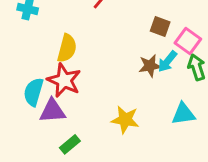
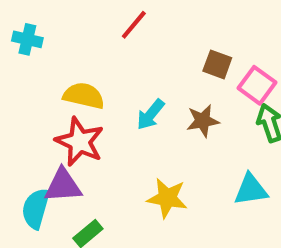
yellow semicircle: (67, 48) -> (84, 96), turned -92
cyan arrow: (167, 61) -> (151, 115), moved
cyan semicircle: (33, 92) -> (36, 208), moved

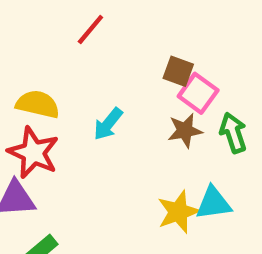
pink square: (257, 85) -> (198, 93), moved
brown star: (203, 121) -> (185, 131), moved
yellow star: (167, 198) -> (178, 212), moved, turned -30

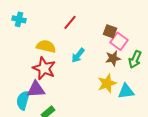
red line: (90, 30) -> (70, 22), moved
green arrow: (233, 133) -> (135, 59), turned -138
yellow star: (178, 212) -> (107, 83), moved

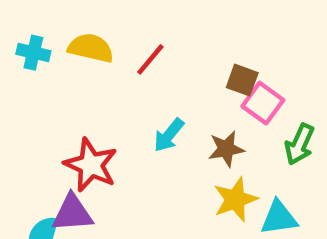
yellow semicircle: (46, 46) -> (91, 48), moved
brown star: (113, 58) -> (226, 149), moved

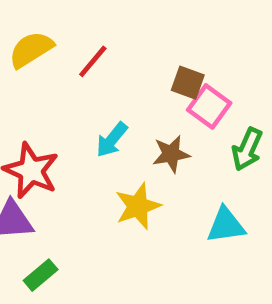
yellow semicircle: (91, 48) -> (31, 49), turned -45
yellow star: (235, 199) -> (138, 206), moved

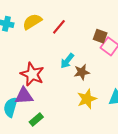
brown star: (171, 154) -> (82, 72), moved
yellow star: (138, 206) -> (87, 99), moved

